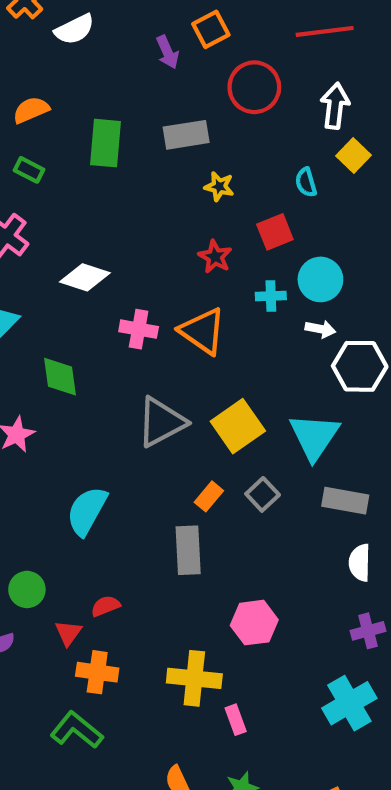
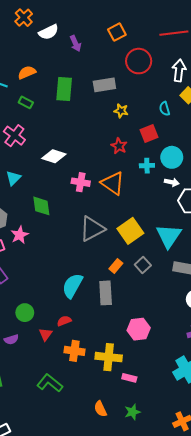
purple arrow: (167, 52) -> (76, 43), moved
cyan semicircle: (87, 511) -> (72, 286), moved
orange cross: (97, 672) -> (74, 351), moved
pink rectangle: (236, 720) -> (129, 378), turned -56

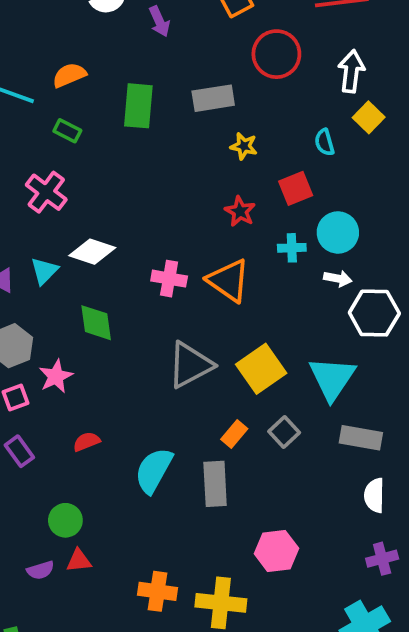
white diamond: (54, 156) -> (92, 252), moved
red semicircle: (64, 321) -> (87, 442), moved
red triangle: (45, 334) -> (79, 561), moved, turned 48

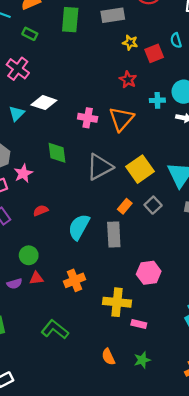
red square: (296, 188) -> (154, 53), moved
orange triangle: (229, 280) -> (121, 119), turned 36
green diamond: (96, 323) -> (57, 153), moved
orange cross: (158, 591) -> (75, 280), moved, turned -30

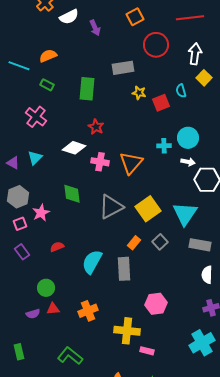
green rectangle: (70, 20) -> (87, 89), moved
red star: (128, 80) -> (96, 127), moved
white diamond: (44, 103) -> (74, 148), moved

